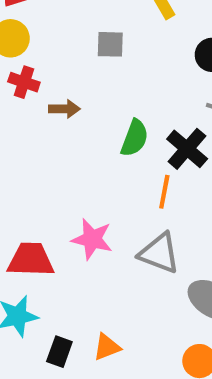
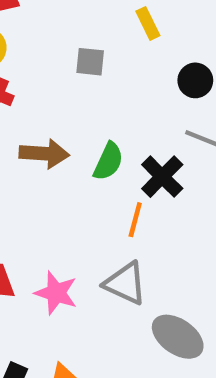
brown arrow: (64, 109) -> (44, 154), moved, size x1.5
pink star: (92, 239) -> (56, 293), moved

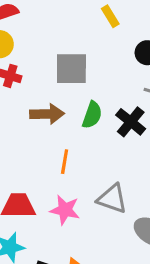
gray square: (90, 62) -> (71, 69), moved, size x1.6
orange line: (135, 220) -> (65, 162), moved

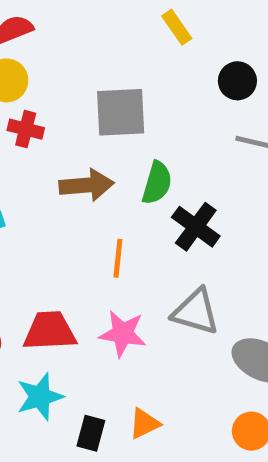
black cross: (131, 122) -> (196, 227), moved

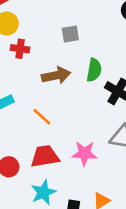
gray square: (121, 112) -> (70, 34), size x0.6
orange line: (118, 258) -> (42, 117), moved, turned -48

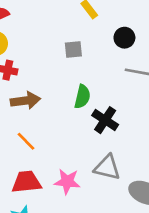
gray square: (70, 34) -> (73, 49), moved
brown arrow: (56, 75) -> (25, 101), moved

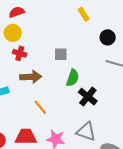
gray square: (73, 49) -> (61, 54), moved
orange line: (26, 141) -> (40, 107), moved

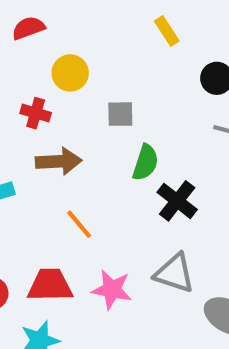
yellow circle: (13, 33) -> (70, 73), moved

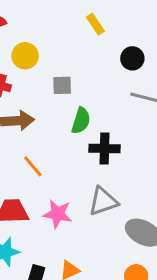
black cross: (177, 201) -> (104, 148), turned -36
gray triangle: (174, 273) -> (103, 201), turned -36

